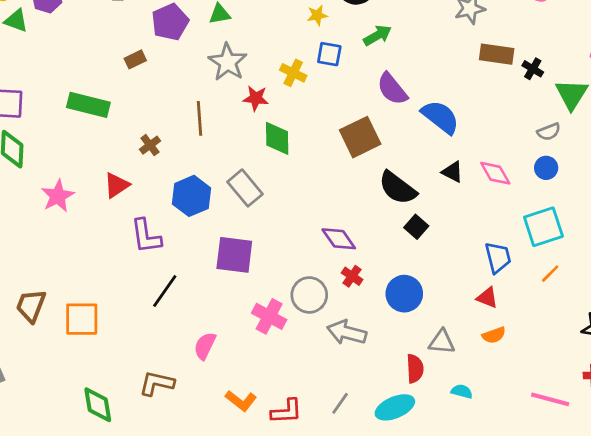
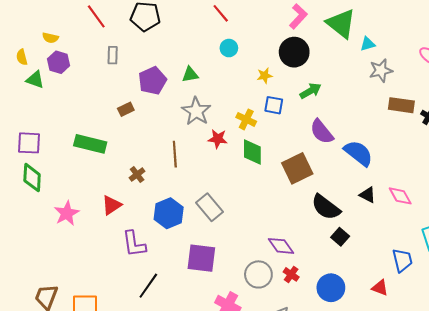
green diamond: (277, 138) -> (252, 152), moved
gray circle: (309, 295) -> (258, 274), moved
red triangle: (487, 298) -> (380, 288), moved

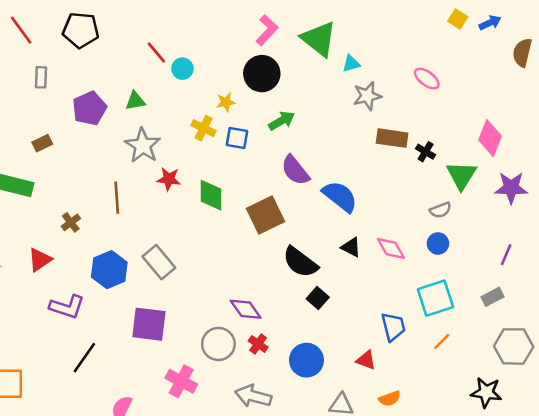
red line: (221, 13) -> (156, 52), moved
brown rectangle: (126, 109) -> (42, 143), moved
yellow cross: (246, 119) -> (204, 128), moved
purple L-shape: (134, 244) -> (67, 307), turned -64

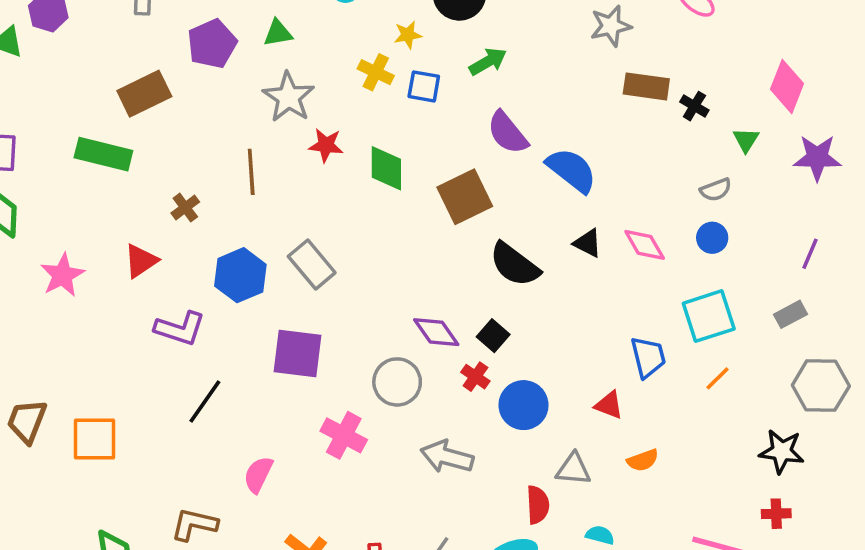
brown rectangle: (42, 143) -> (144, 94), size x1.8
green triangle: (462, 175) -> (746, 140), size x0.6
black square: (318, 298) -> (493, 336), moved
red cross: (258, 344) -> (475, 377), moved

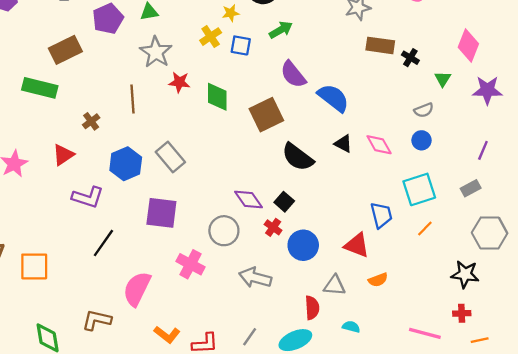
yellow cross: (376, 72) -> (211, 37), turned 30
red triangle: (609, 405) -> (357, 245), size x1.4
pink semicircle: (258, 475) -> (137, 289), size x1.5

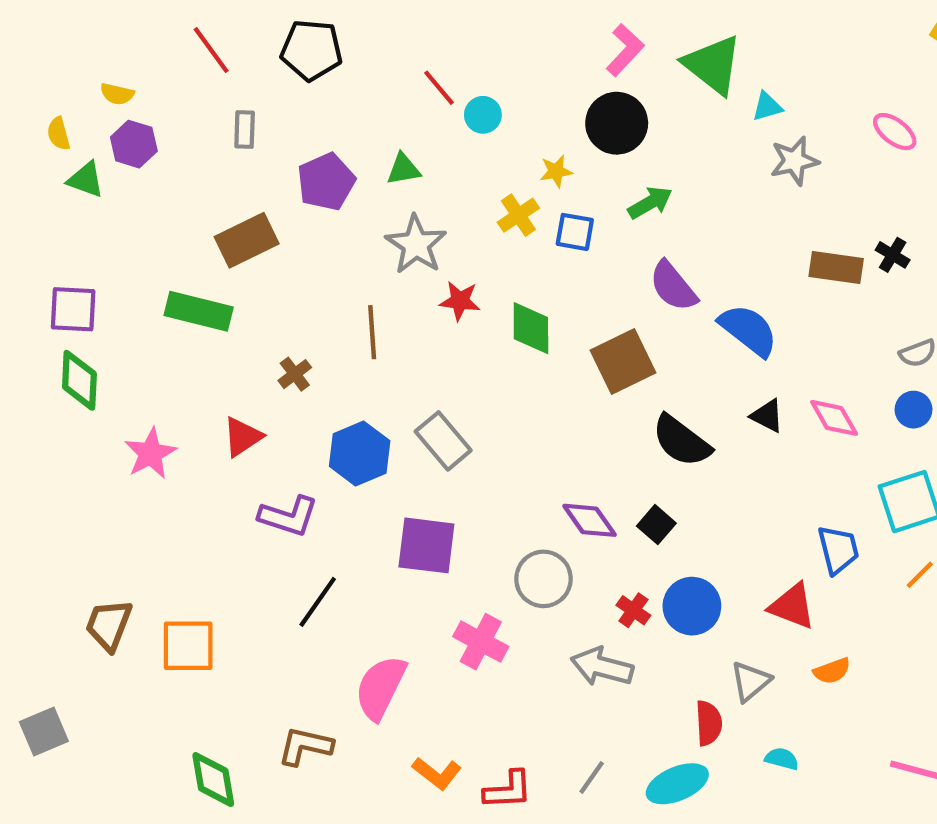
brown rectangle: (380, 45) -> (836, 267), moved
red cross: (273, 227) -> (633, 610), moved
gray triangle: (334, 285) -> (750, 681), turned -45

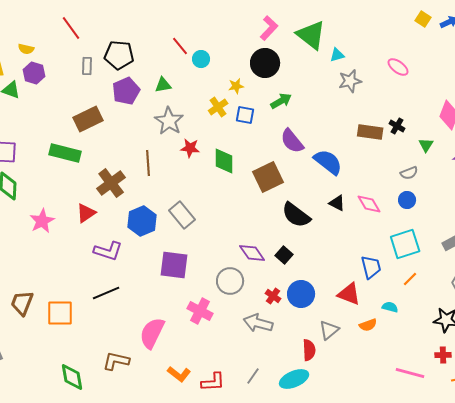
black pentagon: (311, 50) -> (119, 55), moved
brown cross: (295, 374) -> (111, 183), size x1.8
black line: (318, 602) -> (106, 293), moved, turned 32
cyan semicircle: (782, 759) -> (390, 307), moved

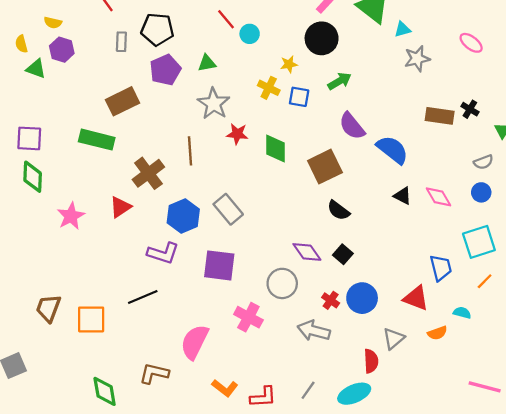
yellow cross: (218, 107) -> (269, 88), turned -30
black semicircle: (296, 215) -> (338, 210), moved, size x0.7
purple L-shape: (108, 251) -> (163, 253), moved

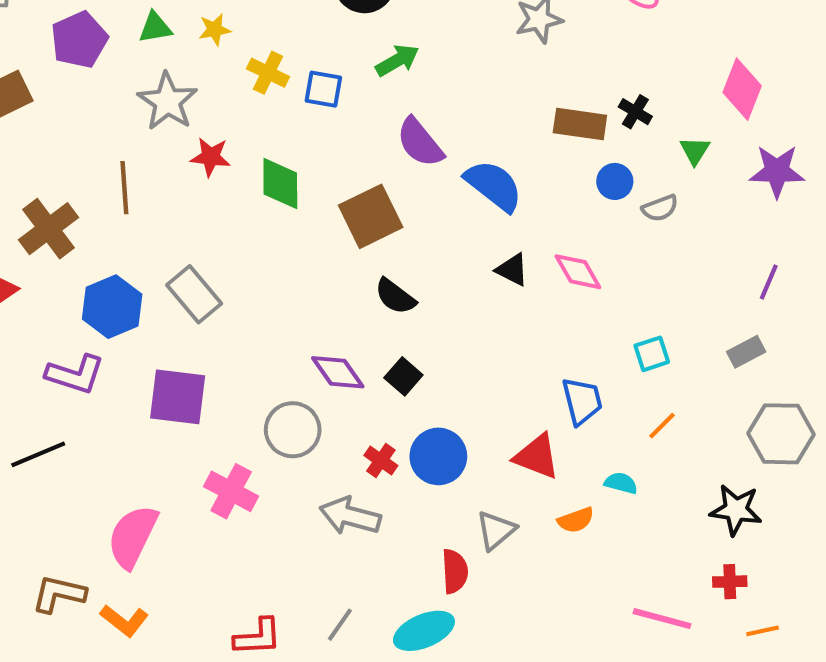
yellow star: (289, 64) -> (215, 30), moved
blue circle: (481, 192) -> (615, 181), moved
cyan square: (479, 242) -> (652, 354), size x0.6
orange L-shape: (225, 388) -> (124, 621), moved

